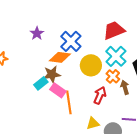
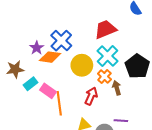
purple star: (37, 33) -> (37, 48), moved
brown star: (52, 74) -> (15, 69), moved

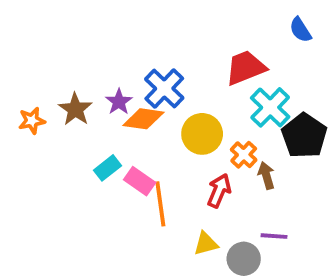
cyan cross: (108, 56) -> (270, 107), moved
brown star: (15, 69) -> (75, 109), moved, turned -30

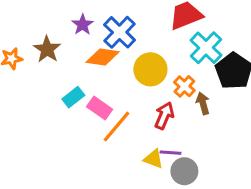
purple star: (119, 102) -> (83, 25), moved
orange line: (160, 204) -> (116, 126), turned 48
purple line: (274, 236) -> (170, 153), moved
yellow triangle: (206, 244) -> (154, 159), turned 35

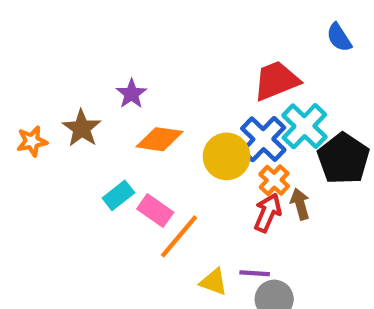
blue cross: (120, 32) -> (263, 139), moved
red arrow: (164, 116) -> (268, 213), moved
yellow triangle: (154, 159) -> (214, 282), moved

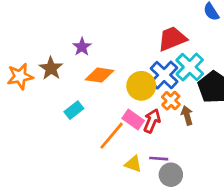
orange star: (32, 141) -> (20, 76), size x1.4
pink rectangle: (155, 211) -> (133, 119), moved
red arrow: (268, 213) -> (152, 121), moved

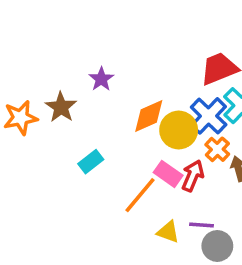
orange diamond: (99, 75) -> (149, 116), moved, turned -32

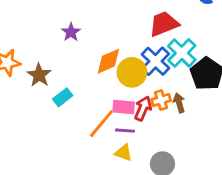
brown star: (61, 107) -> (39, 75), moved
orange cross: (217, 149) -> (161, 100), moved, turned 30
pink rectangle: (168, 174) -> (124, 107), turned -30
purple line: (201, 225) -> (125, 131), moved

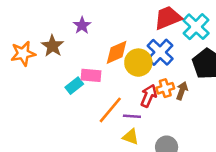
cyan cross: (182, 53) -> (196, 27), moved
brown star: (39, 75) -> (53, 46), moved
brown arrow: (179, 103) -> (182, 91), turned 36
pink rectangle: (124, 107) -> (91, 75), moved

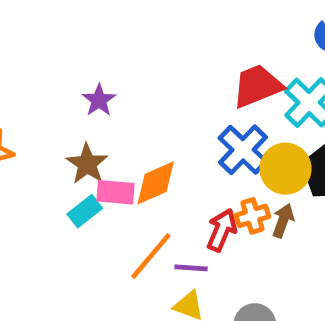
brown star: (53, 46) -> (87, 164), moved
orange diamond: (117, 52) -> (156, 183), moved
yellow circle: (138, 63) -> (286, 169), moved

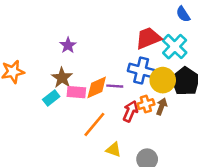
blue cross: (243, 150) -> (141, 71), turned -30
cyan rectangle: (85, 211) -> (51, 98), moved
purple line: (191, 268) -> (115, 86), moved

